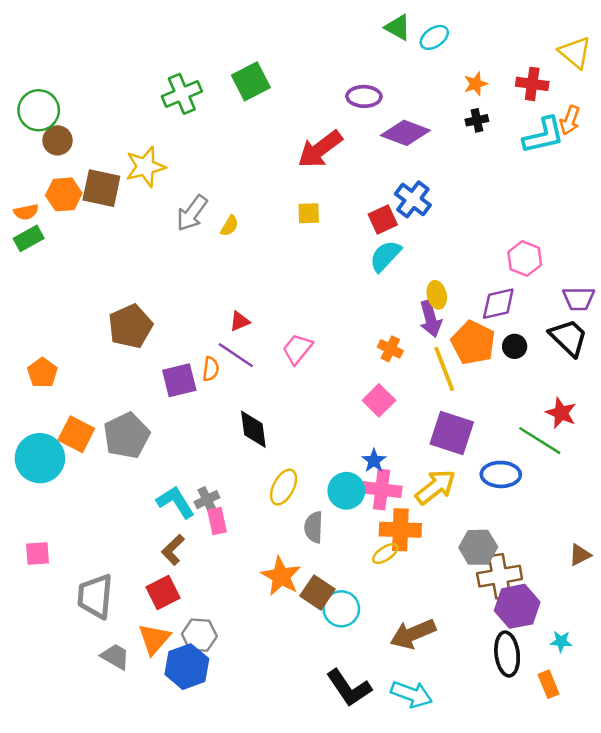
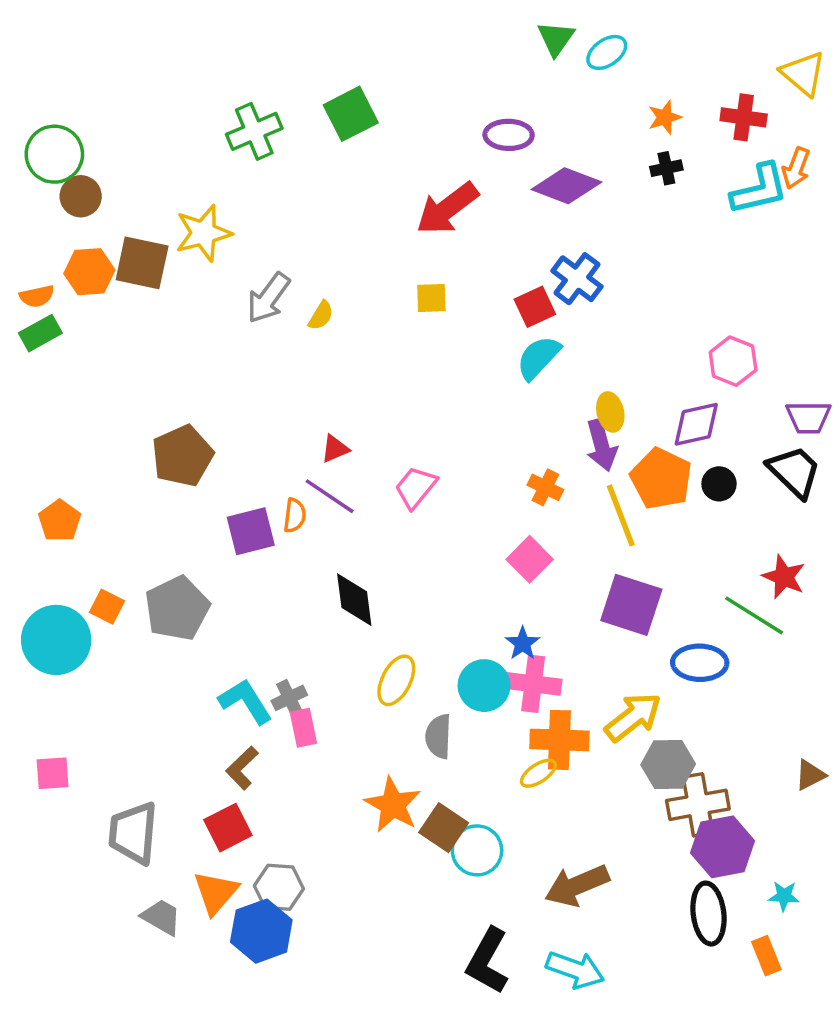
green triangle: (398, 27) -> (556, 38), turned 36
orange square: (76, 434) -> (107, 607), size x0.7
yellow arrow: (435, 487) -> (633, 717), moved
black L-shape: (349, 688) -> (488, 961), turned 63

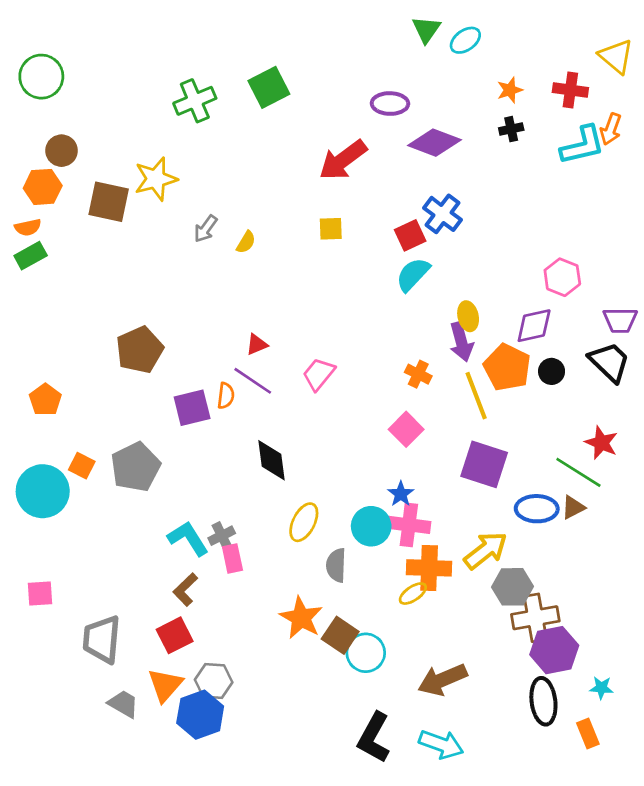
green circle: (54, 154) -> (41, 77), moved
orange hexagon: (89, 272) -> (43, 187), moved
gray arrow: (268, 298) -> (206, 229), size x0.7
brown triangle: (810, 775) -> (573, 507), moved

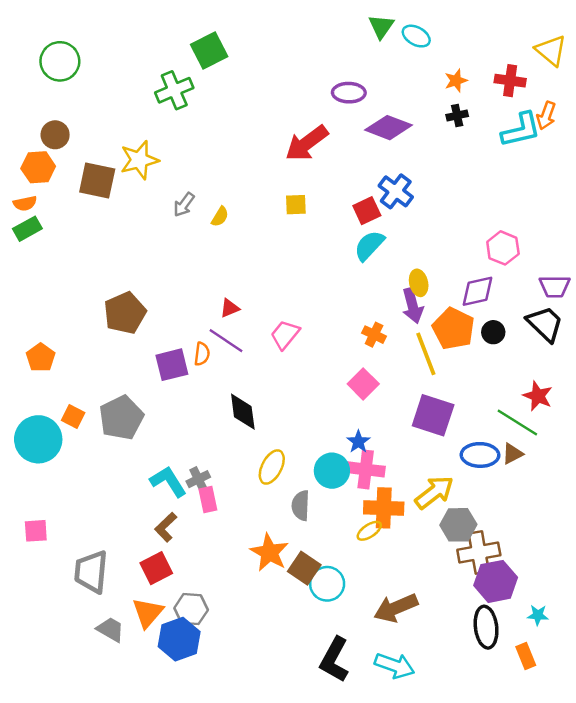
cyan ellipse: (465, 40) -> (416, 36), turned 64
green circle: (41, 77) -> (60, 61), moved
green square: (269, 87) -> (209, 51), moved

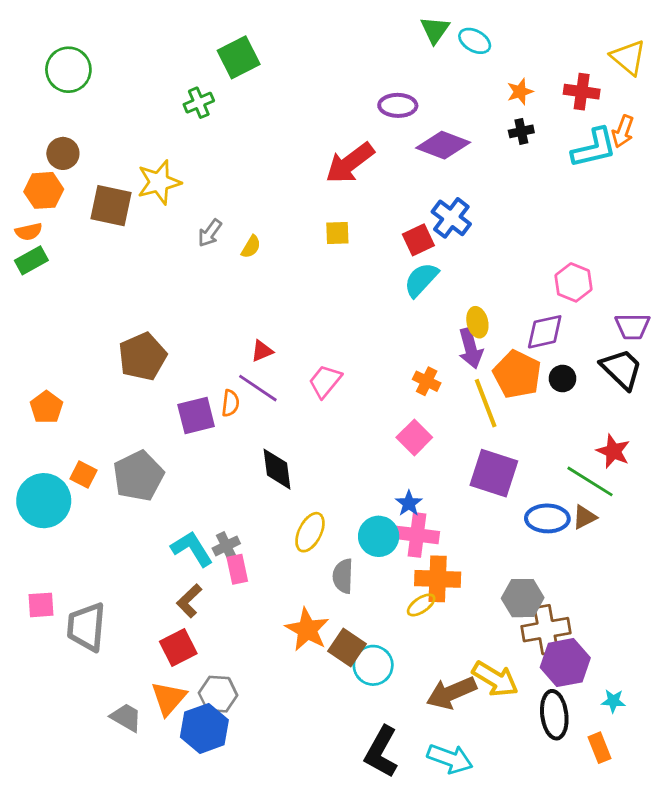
green cross: (174, 90) -> (199, 103), size x0.7
yellow arrow: (434, 492) -> (495, 679), moved, turned 69
gray trapezoid: (91, 572) -> (86, 627), moved

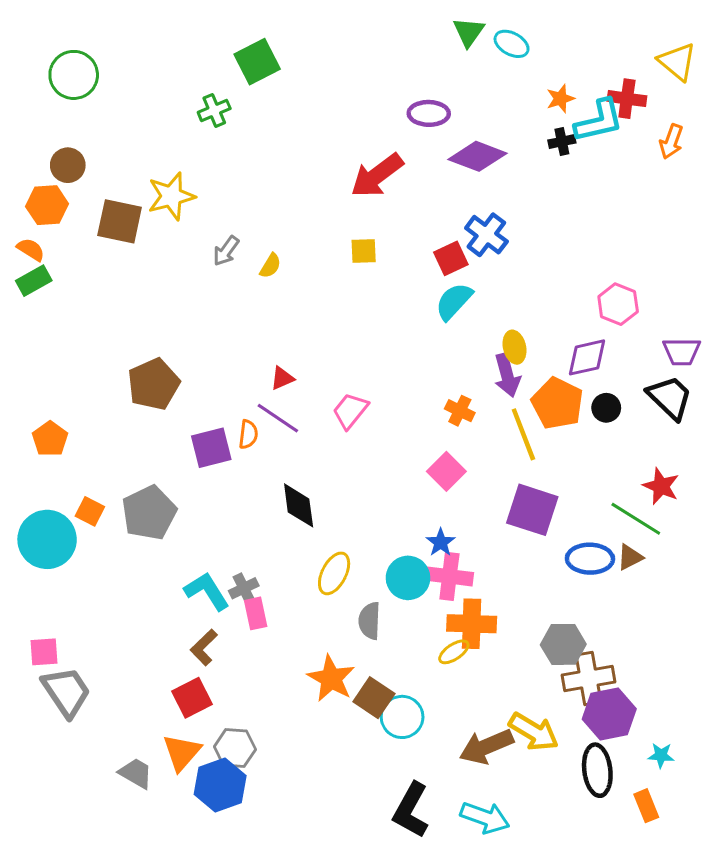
cyan L-shape: (594, 148) -> (599, 121), moved
orange semicircle: (29, 232) -> (31, 249), turned -136
gray trapezoid: (86, 627) -> (66, 692), moved, turned 141

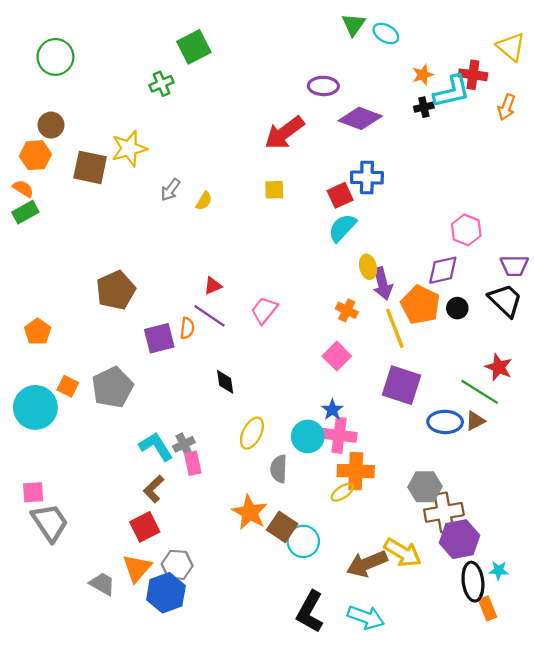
blue cross: (486, 235) -> (367, 177), turned -36
yellow ellipse: (515, 347) -> (368, 267), moved
black diamond: (299, 505) -> (225, 382), size x0.7
black ellipse: (597, 770) -> (473, 582), moved

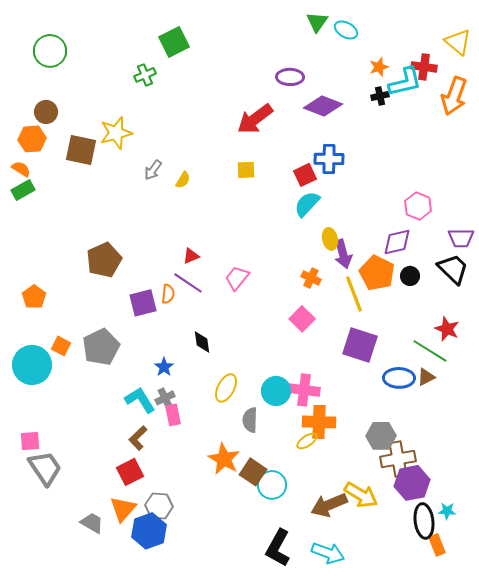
orange arrow: (506, 107) -> (454, 96), size x1.6
blue star: (332, 410) -> (164, 367), moved

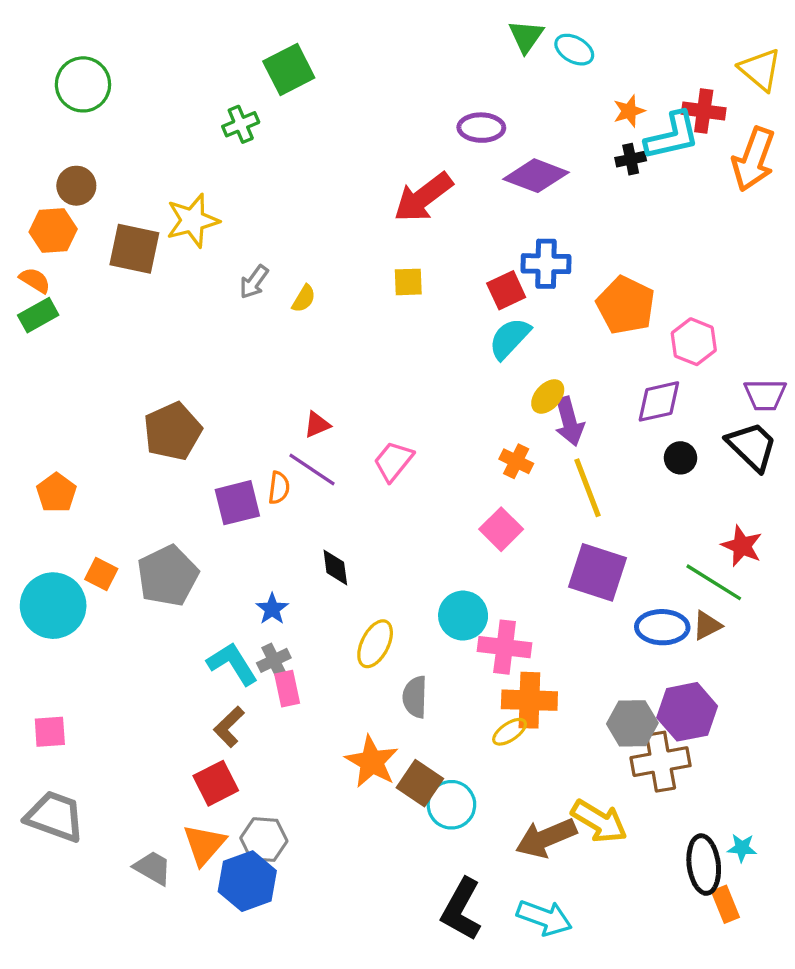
yellow ellipse: (330, 239) -> (548, 396), turned 55
orange pentagon: (377, 273) -> (626, 305), moved
cyan circle: (276, 391) -> (463, 616), moved
gray trapezoid: (45, 468) -> (55, 816), moved, turned -36
purple hexagon: (412, 483) -> (687, 712), moved

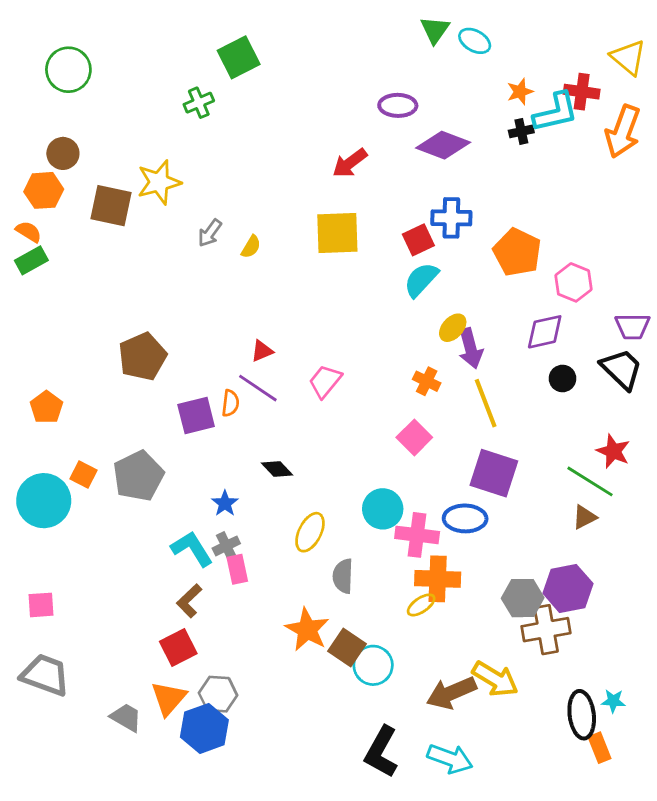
red arrow: (423, 197) -> (350, 163), size x0.7
yellow square: (408, 282) -> (337, 233), size x1.8
black diamond: (335, 567) -> (277, 469), turned -36
blue ellipse: (662, 627) -> (465, 518), moved

